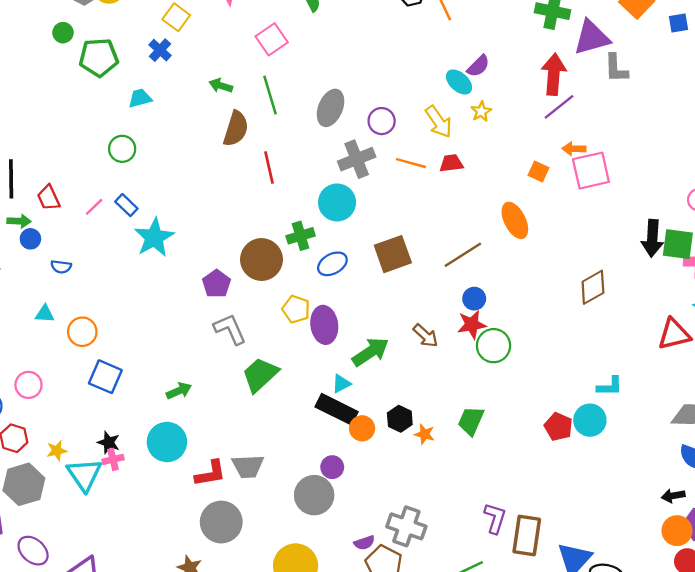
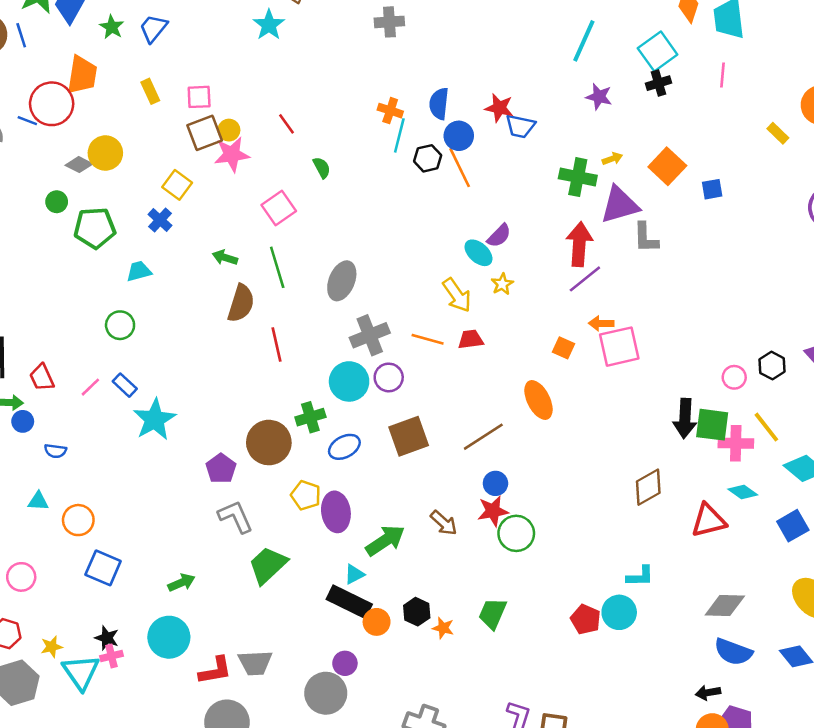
purple circle: (382, 121) -> (389, 377), moved
brown diamond: (593, 287) -> (648, 487), moved

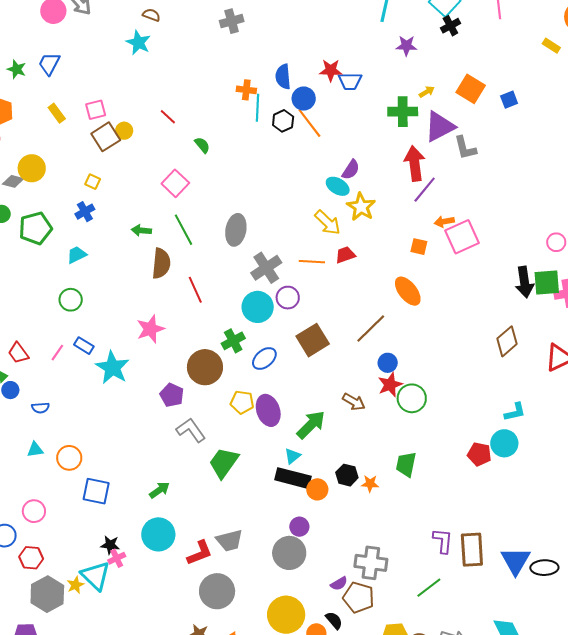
pink star: (232, 154) -> (150, 329), moved
yellow square: (177, 185) -> (93, 182), size x0.7
blue cross: (160, 220) -> (85, 212), turned 30
yellow star: (502, 284) -> (361, 207), size x1.6
yellow star: (52, 647) -> (75, 585), moved

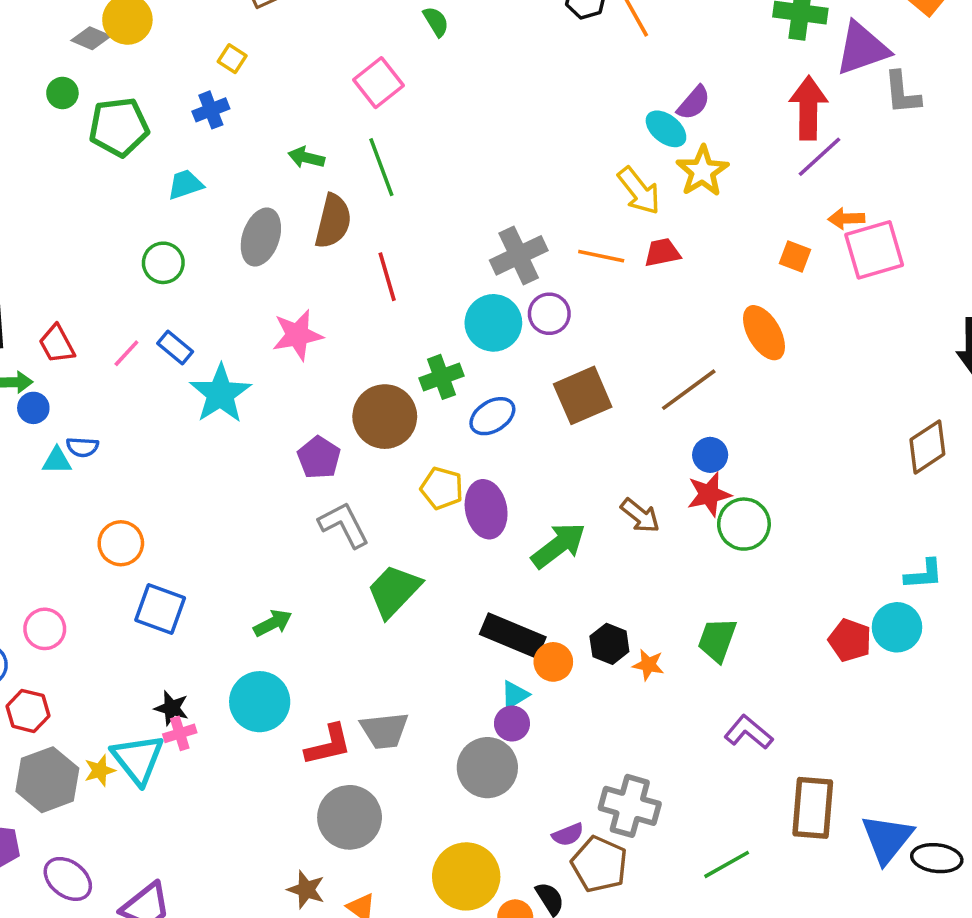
gray ellipse: (236, 230) -> (261, 237), moved
cyan triangle: (35, 450) -> (57, 461), moved
cyan triangle: (292, 456) -> (515, 695), moved
purple L-shape: (443, 541) -> (749, 732), moved, turned -64

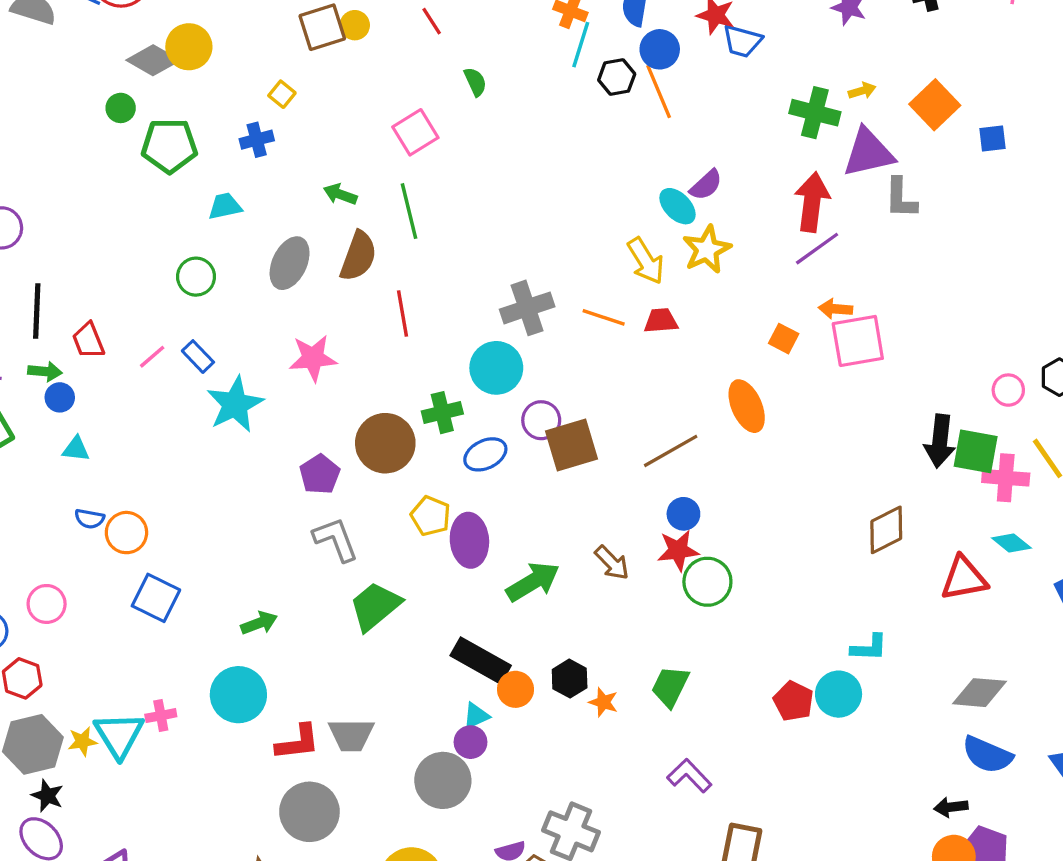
gray diamond: (91, 38) -> (153, 60), size x1.4
purple circle: (549, 314) -> (541, 420), moved
blue semicircle: (82, 447) -> (90, 519), moved
black star: (172, 708) -> (47, 796), moved

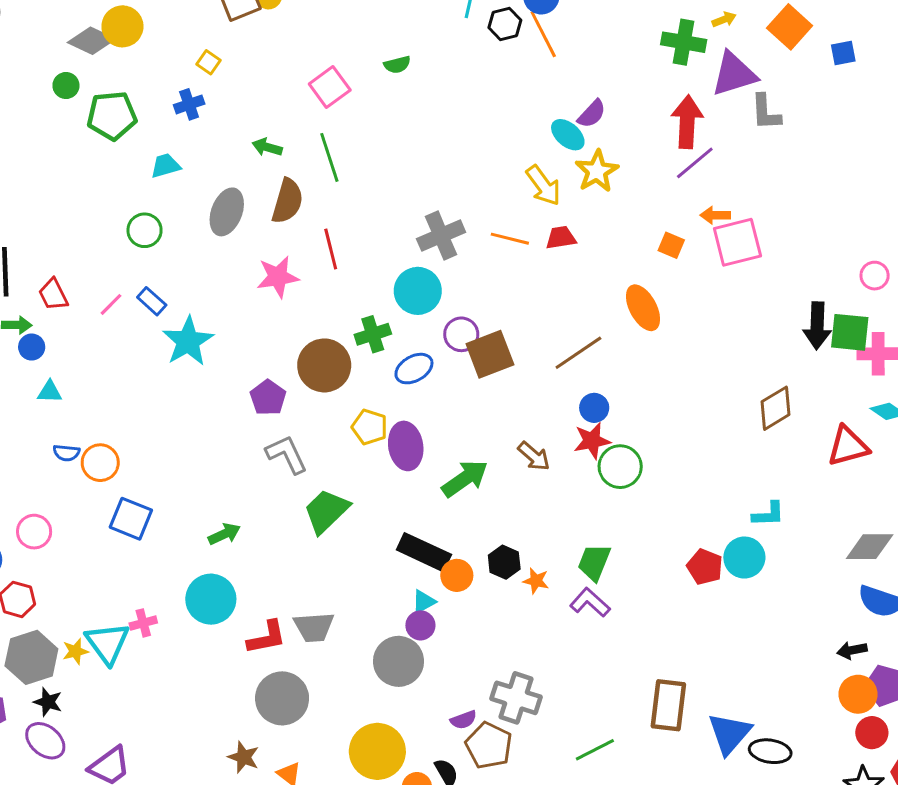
green semicircle: (475, 82) -> (397, 65), moved, turned 105
pink star: (313, 358) -> (278, 277), moved
purple L-shape: (689, 776) -> (590, 602), moved

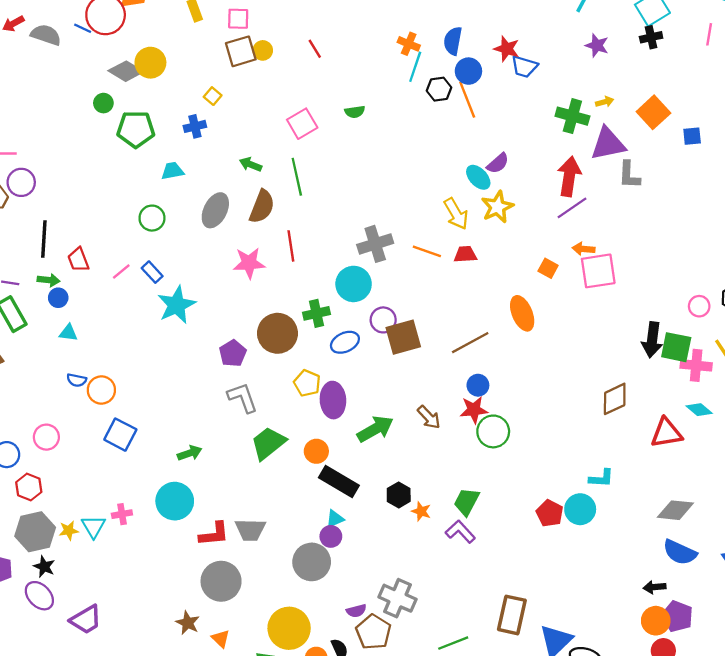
orange circle: (457, 575) -> (316, 451), moved
cyan triangle: (107, 643) -> (93, 527), size x0.7

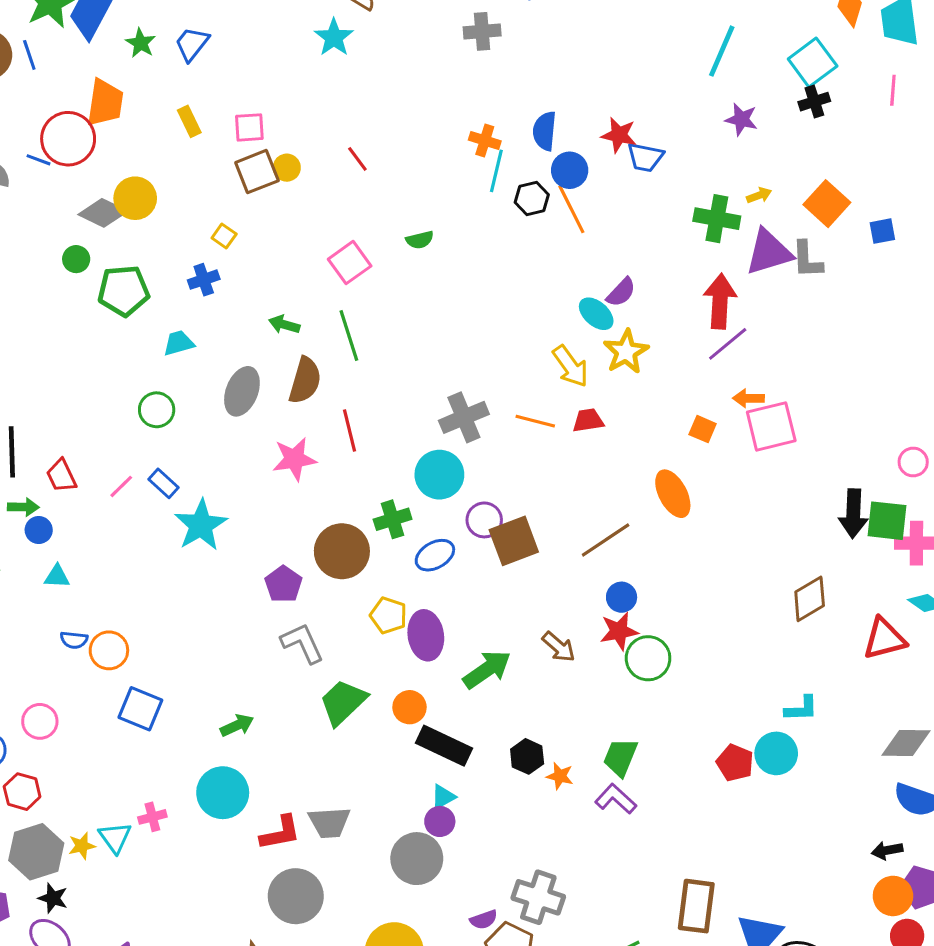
gray L-shape: (629, 175) -> (807, 260), moved

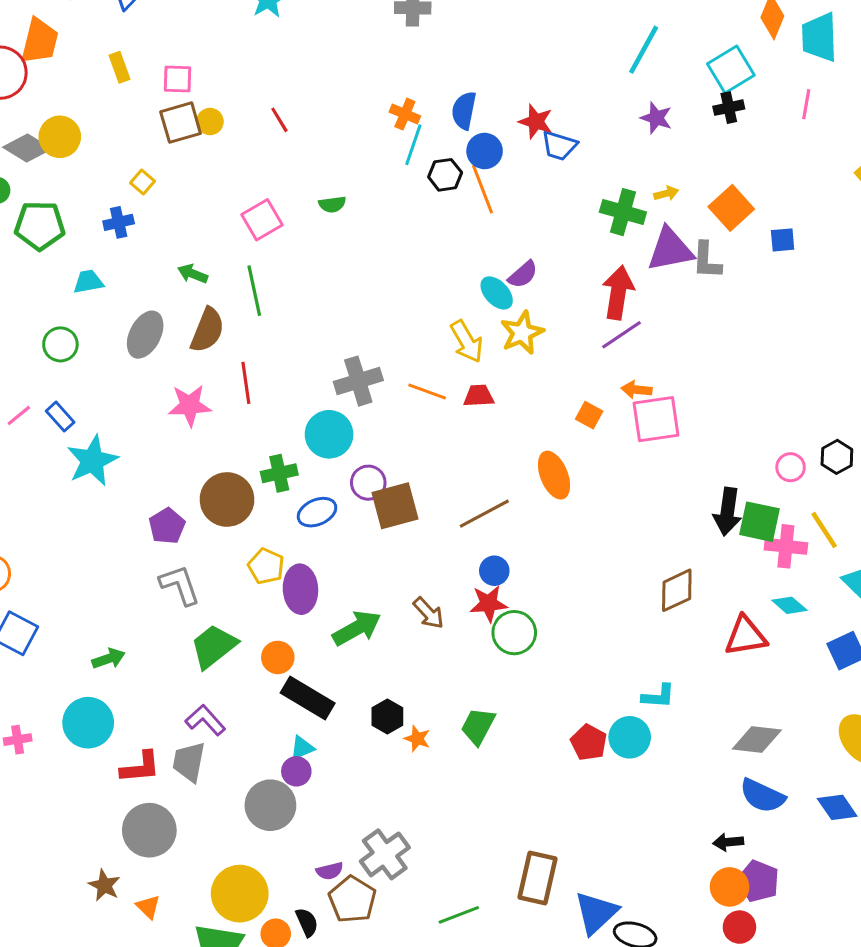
purple L-shape: (616, 799) -> (205, 720), moved
gray trapezoid: (329, 822) -> (189, 762), turned 99
gray cross: (538, 897) -> (385, 854), turned 30

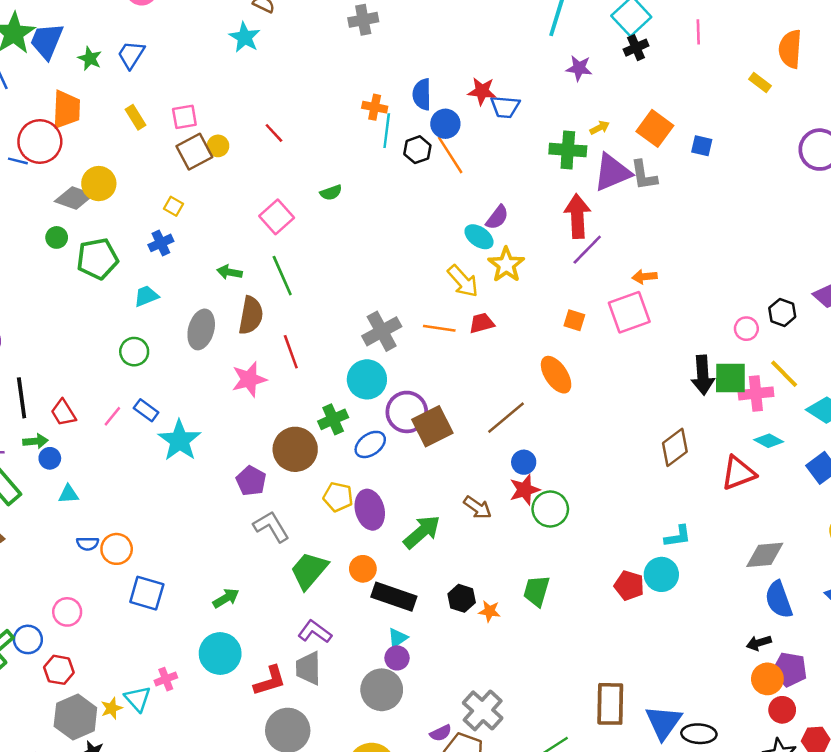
blue square: (783, 240) -> (702, 146), turned 30
orange arrow: (637, 390) -> (644, 277), moved
purple circle: (368, 483) -> (407, 412), size x1.4
blue semicircle: (762, 796) -> (779, 600), turned 57

